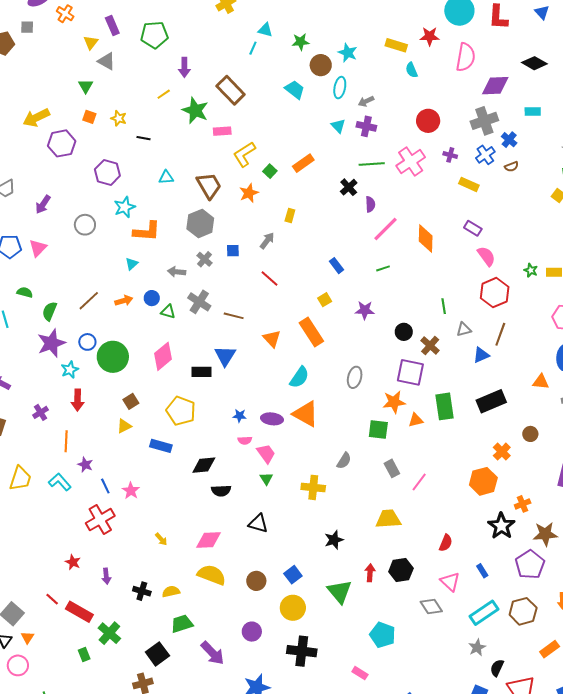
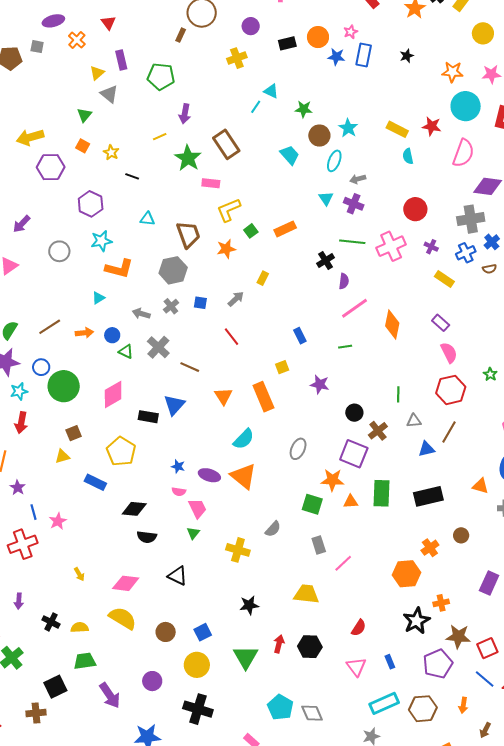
gray diamond: (431, 606) -> (312, 713), moved

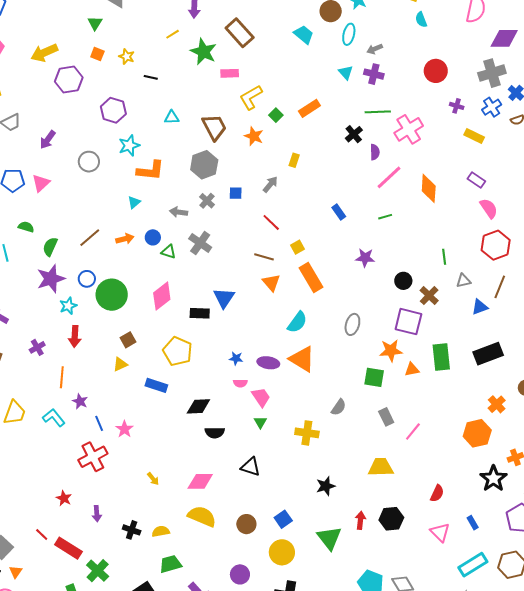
pink cross: (391, 246) -> (409, 129), moved
orange star: (226, 249) -> (254, 136), turned -30
brown line: (190, 367) -> (264, 257), moved
yellow square: (282, 367) -> (297, 247), moved

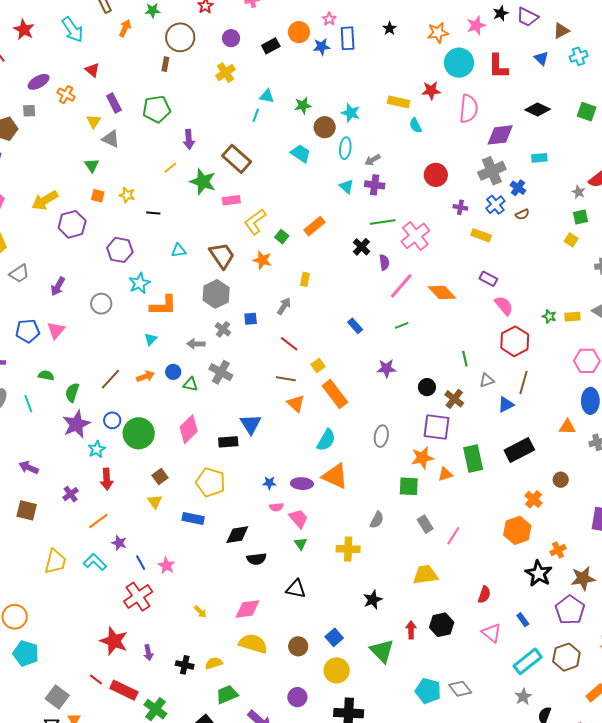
orange diamond: (429, 188) -> (442, 292), turned -40
yellow triangle: (120, 364) -> (155, 502), turned -35
orange line: (62, 377) -> (98, 521), turned 55
red star: (64, 498) -> (114, 641), size x1.8

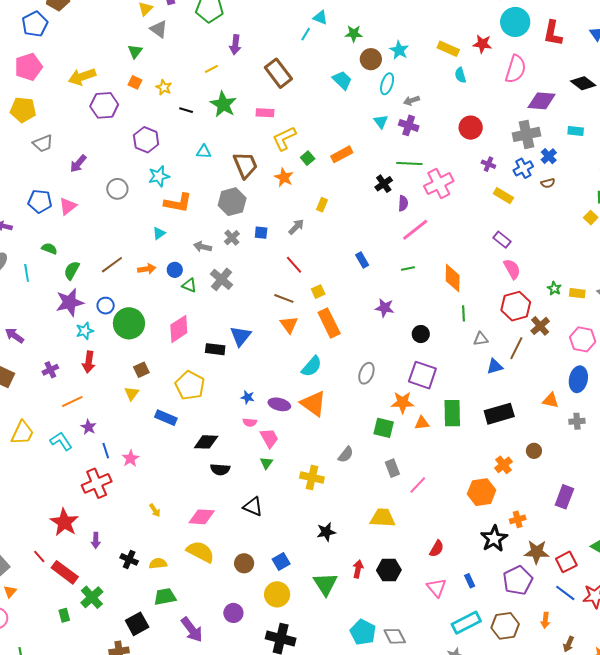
green star: (203, 182) -> (223, 104), moved
orange diamond: (442, 292) -> (453, 278), moved, turned 32
brown cross: (454, 399) -> (540, 326), moved

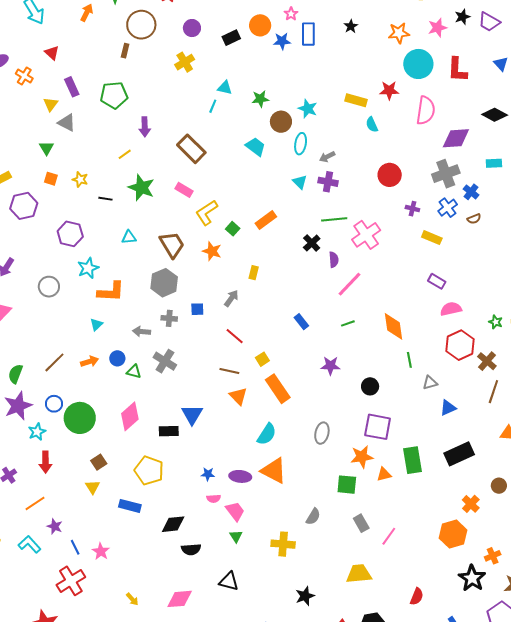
pink rectangle: (265, 113) -> (184, 190), turned 36
gray cross: (232, 238) -> (169, 318), turned -35
pink semicircle: (512, 269) -> (451, 309), turned -65
brown line: (516, 348) -> (493, 392), moved

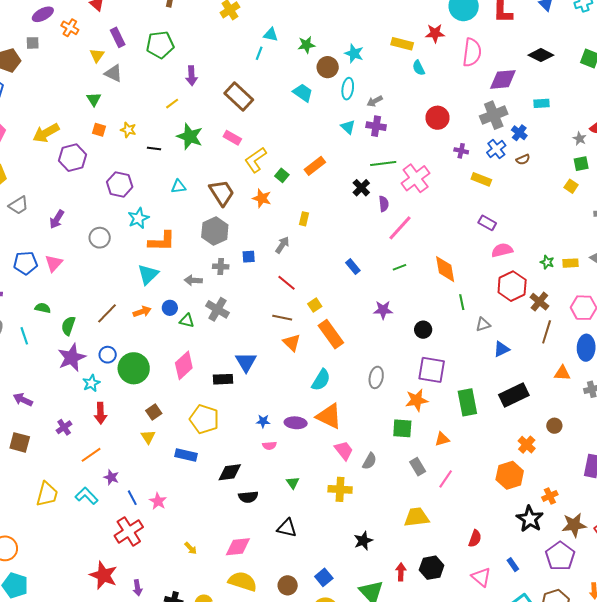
cyan triangle: (96, 325) -> (148, 274), size x1.6
orange triangle: (384, 474) -> (442, 439), moved
pink trapezoid: (235, 511) -> (344, 451), moved

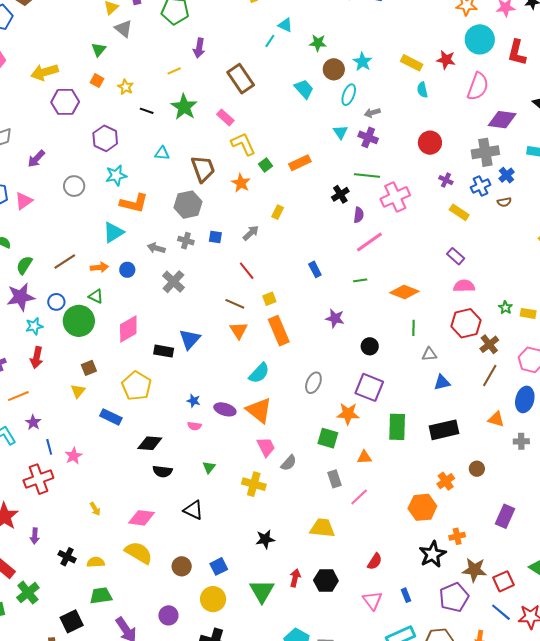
yellow L-shape: (256, 160) -> (243, 144), turned 88
orange diamond: (445, 269) -> (404, 292), turned -72
green triangle: (187, 321) -> (96, 296), moved

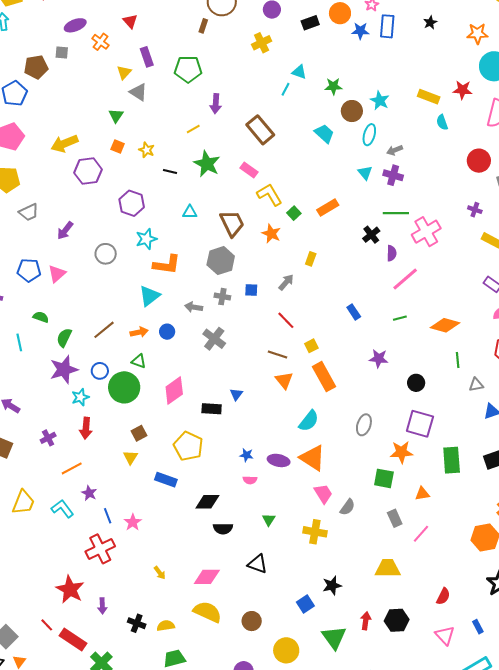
red circle: (430, 143) -> (479, 161), moved
blue triangle: (190, 339) -> (236, 394), size x0.6
blue square: (219, 566) -> (305, 604), moved

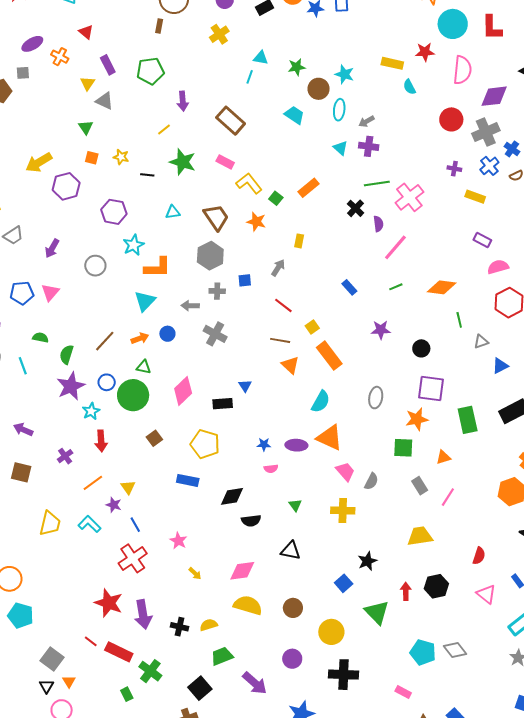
yellow triangle: (130, 457) -> (128, 487), moved
pink star: (133, 522) -> (178, 541), moved
purple arrow: (102, 606) -> (143, 614), size x1.8

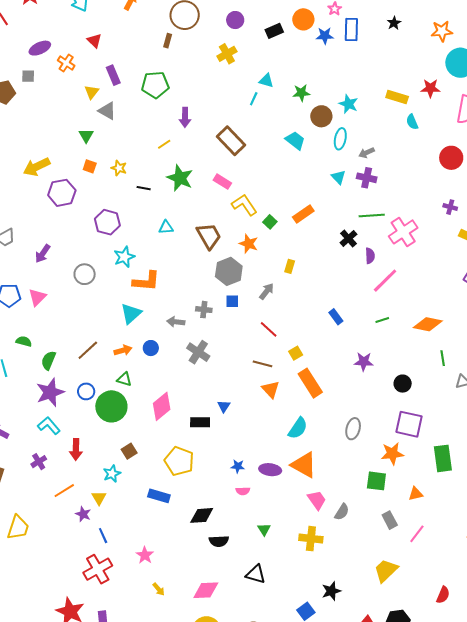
gray hexagon: (210, 256) -> (229, 271), moved
cyan star: (91, 411) -> (112, 474), moved
cyan L-shape: (90, 524) -> (49, 426), moved
yellow trapezoid: (420, 536) -> (386, 571), turned -40

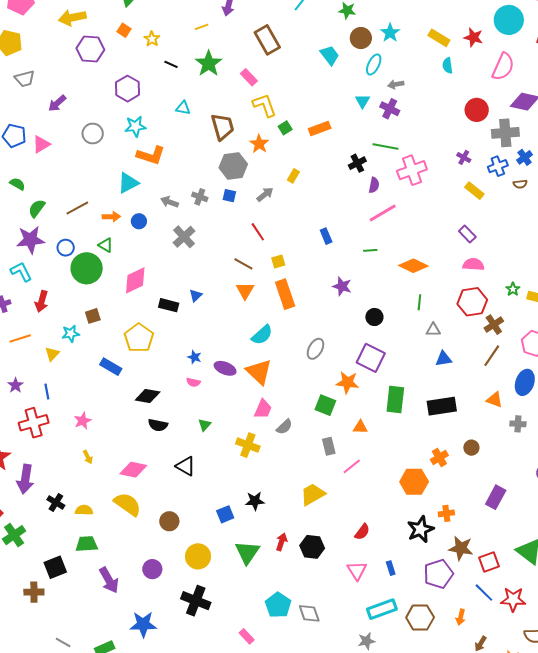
pink trapezoid: (317, 500) -> (263, 409), turned 45
purple star: (83, 514) -> (15, 385), moved

